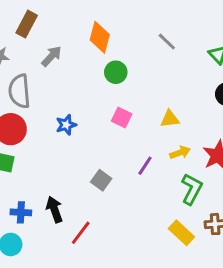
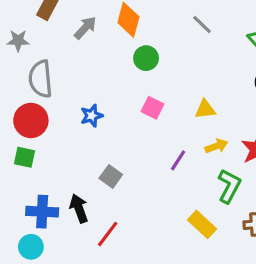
gray arrow: (52, 56) -> (85, 28), moved
gray square: (101, 180) -> (111, 176), moved
blue cross: (21, 212) -> (42, 212), size x1.4
yellow rectangle: (181, 233) -> (202, 224), moved

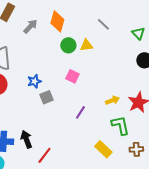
yellow triangle: (205, 109) -> (86, 45), moved
purple line: (178, 160) -> (80, 112), moved
gray square: (111, 176) -> (46, 97), moved, turned 32
green L-shape: (229, 186) -> (120, 125), turned -40

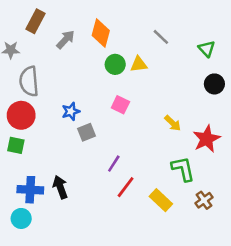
yellow arrow: (112, 100) -> (173, 123), moved, turned 64
purple line: (80, 112) -> (114, 164), moved
brown cross: (136, 149) -> (204, 200), turned -32
red line: (44, 155) -> (126, 187), moved

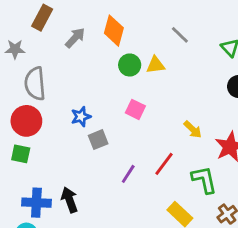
red line: (126, 187) -> (164, 164), moved

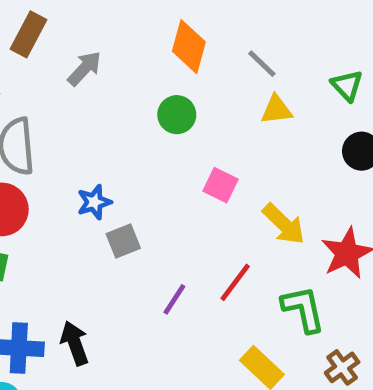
orange diamond: (114, 31) -> (189, 47), moved
yellow triangle: (155, 65) -> (276, 110), moved
pink square: (135, 109) -> (221, 185), moved
yellow arrow: (193, 129) -> (284, 224), size x1.4

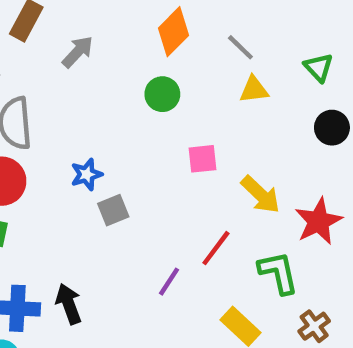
orange diamond: (189, 47) -> (174, 32), turned 30
pink square: (221, 185) -> (203, 159), turned -32
purple line: (174, 299) -> (169, 282), moved

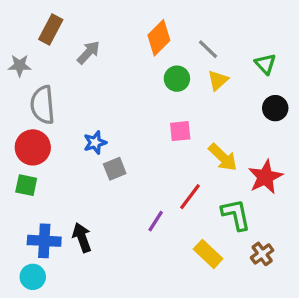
yellow triangle: (254, 90) -> (218, 80), turned -35
green circle: (162, 94) -> (177, 79), moved

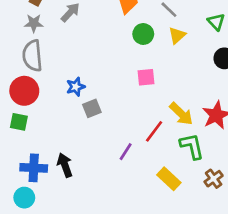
gray star: (20, 66) -> (34, 23), moved
yellow arrow: (223, 157) -> (181, 114), moved

